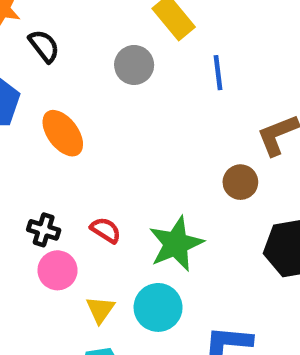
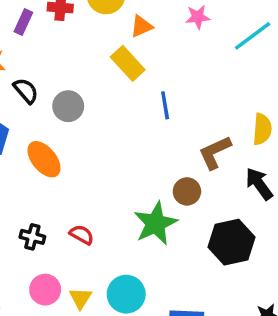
gray circle: (134, 65) -> (68, 106), moved
green star: (176, 244) -> (156, 223), moved
pink circle: (58, 270) -> (45, 290), moved

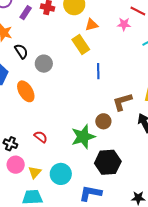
black cross: (32, 237) -> (10, 144), moved
black hexagon: (231, 242) -> (108, 162), moved

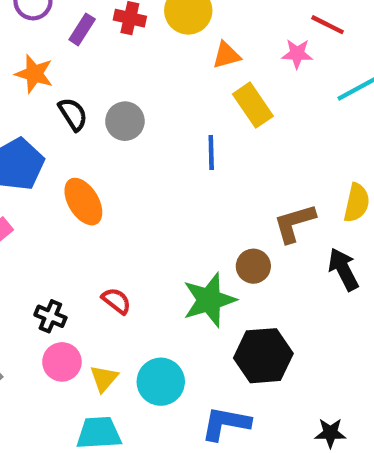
yellow rectangle: (81, 44) -> (253, 105), moved
gray circle: (44, 64) -> (125, 121), moved
blue line: (98, 71) -> (211, 152), moved

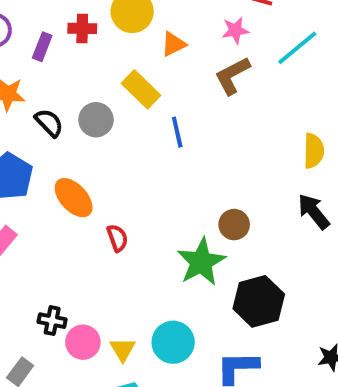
yellow rectangle: (253, 105) -> (141, 89), moved
brown L-shape: (294, 223) -> (232, 76), moved
red semicircle: (116, 301) -> (117, 238), moved, turned 44
black cross: (50, 316) -> (52, 321), moved

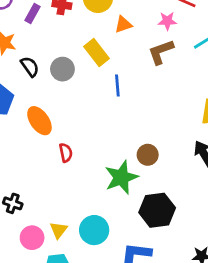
pink circle: (83, 342) -> (32, 238), moved

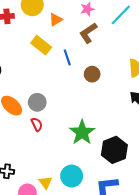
gray circle: (62, 69) -> (37, 102), moved
blue line: (117, 85) -> (67, 57), moved
brown circle: (148, 155) -> (92, 74), moved

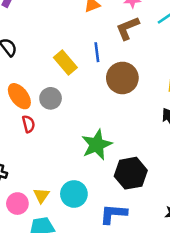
yellow rectangle: (41, 45) -> (65, 63), moved
brown circle: (92, 74) -> (122, 78), size x1.6
red semicircle: (37, 124) -> (29, 124), moved

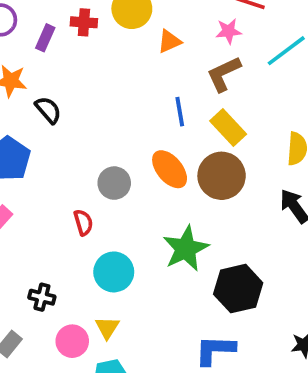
yellow rectangle: (65, 63) -> (228, 128), moved
brown circle: (122, 78) -> (222, 176), moved
orange ellipse: (19, 96) -> (170, 169), moved
cyan circle: (74, 194) -> (114, 272), moved

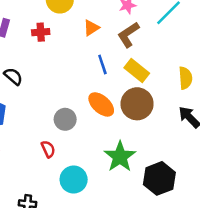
red cross: (84, 22) -> (41, 32), moved
orange triangle: (169, 41) -> (91, 28), moved

